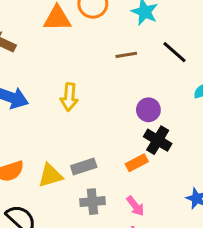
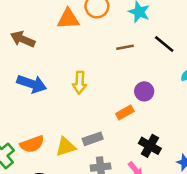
black cross: (158, 140) -> (150, 146), moved
orange rectangle: (137, 163) -> (125, 113), moved

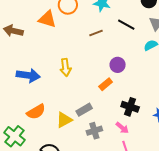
orange triangle: (68, 19) -> (47, 19), turned 30
brown arrow: (23, 39) -> (13, 31), moved
orange semicircle: (32, 144) -> (36, 112), moved

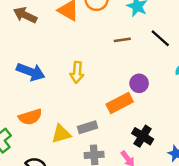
orange rectangle: (106, 84) -> (120, 103), size x1.5

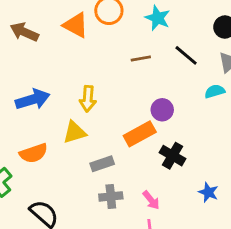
blue arrow: (31, 72) -> (33, 99), turned -36
yellow triangle: (61, 134) -> (75, 132), moved
black cross: (143, 136) -> (173, 156), moved

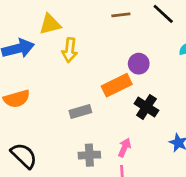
yellow triangle: (75, 132) -> (50, 24), moved
gray cross: (111, 196) -> (89, 155), moved
pink arrow: (151, 200) -> (124, 148), turned -120

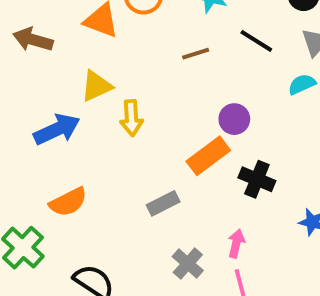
gray cross: (89, 155) -> (188, 264), turned -35

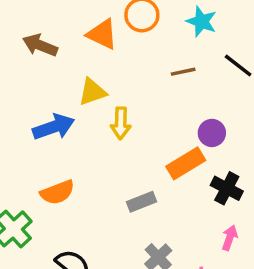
pink arrow: (236, 243) -> (230, 238), moved

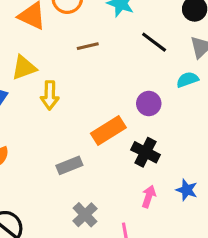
brown line: (183, 72) -> (88, 46), moved
purple circle: (212, 133) -> (149, 103), moved

